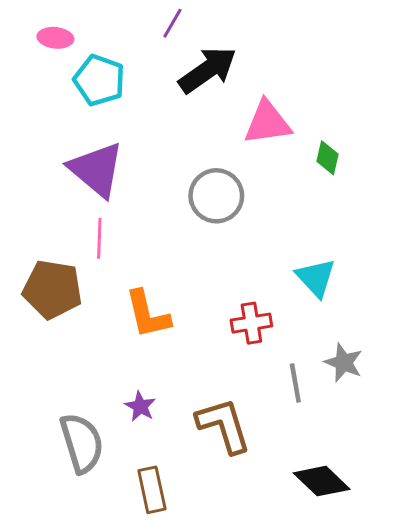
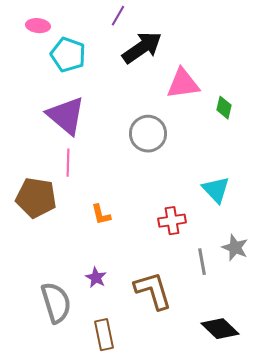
orange L-shape: (148, 314) -> (101, 215), size x0.6

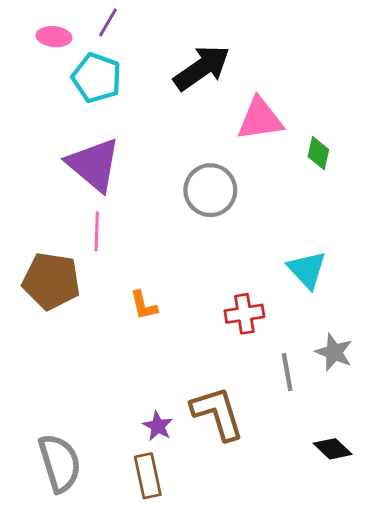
purple line: (118, 16) -> (108, 22), moved
purple star: (96, 278) -> (158, 426), moved
gray semicircle: (56, 303) -> (60, 463), moved
black diamond: (220, 329) -> (333, 449), moved, size x0.7

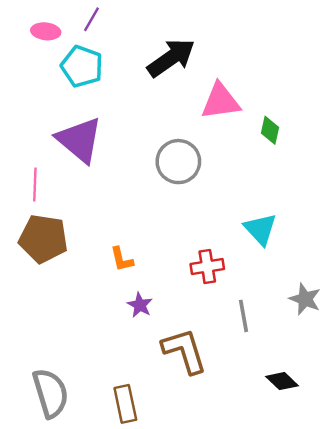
pink line: (97, 231) -> (35, 184), moved
gray star: (334, 352) -> (305, 299), moved
purple star: (158, 426) -> (140, 305), moved

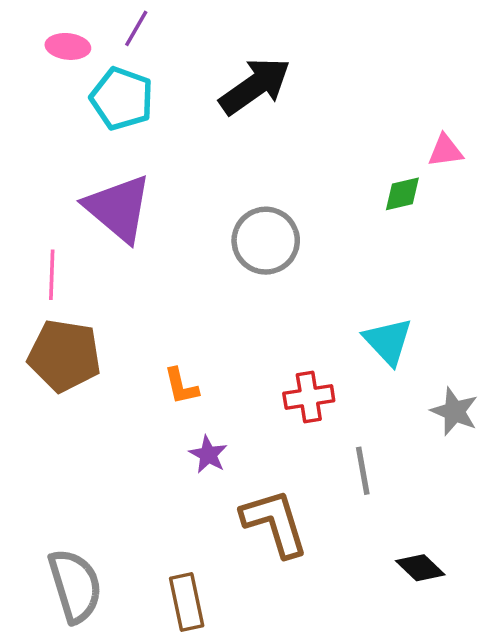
pink triangle: (221, 101) -> (445, 151), moved, size x0.6
green diamond: (270, 130) -> (402, 194), turned 64
gray star: (305, 299) -> (454, 411), moved

